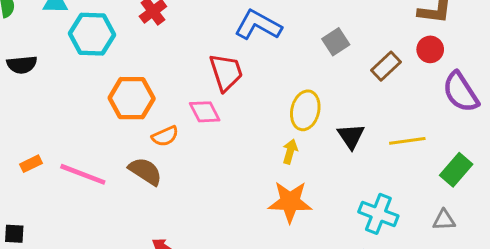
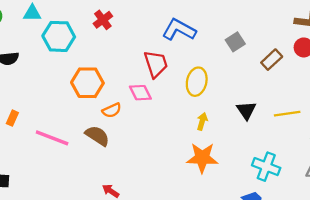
yellow ellipse: (305, 110) -> (197, 82), moved
orange rectangle: (31, 164) -> (12, 118), moved, turned -40

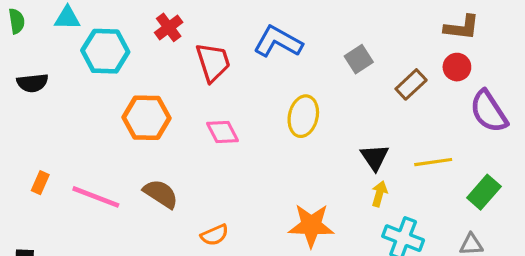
red trapezoid: (156, 64) -> (213, 62), moved
orange semicircle: (112, 110) -> (215, 235), moved
orange rectangle: (12, 118) -> (40, 183), moved
yellow arrow: (202, 121) -> (379, 194), moved

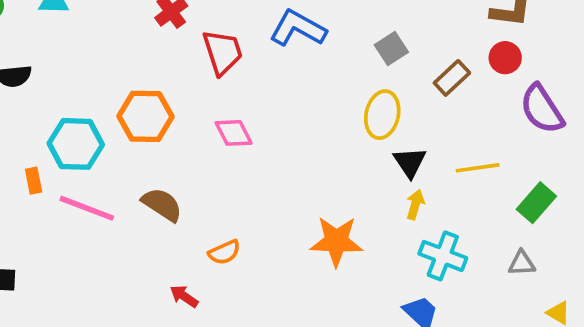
cyan hexagon: (105, 51) -> (76, 144), moved
yellow ellipse: (303, 116) -> (382, 115), moved
orange rectangle: (40, 183) -> (34, 181), moved, turned -35

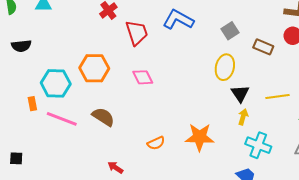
brown rectangle: (452, 78) -> (263, 47), turned 66
orange semicircle: (224, 252) -> (156, 143), moved

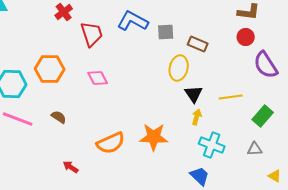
gray square: (230, 31) -> (166, 32), moved, turned 30
brown rectangle: (263, 47) -> (198, 44), moved
brown semicircle: (103, 117) -> (59, 117), size x0.7
orange semicircle: (156, 143) -> (111, 143), size x1.6

